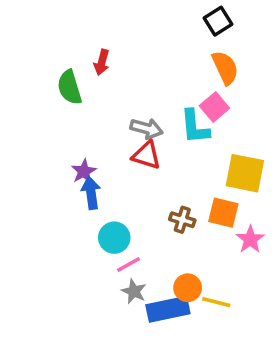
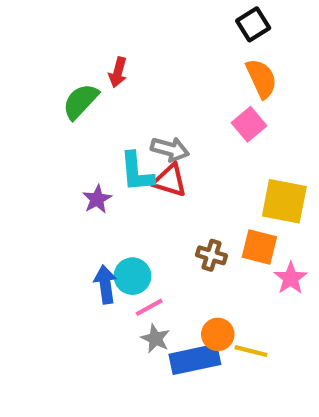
green semicircle: (70, 87) -> (80, 101), turned 60
cyan L-shape: (195, 127) -> (137, 172), moved
blue arrow: (91, 193) -> (105, 284), moved

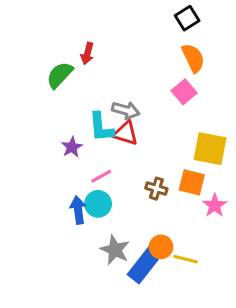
pink line: (149, 307) -> (101, 176), moved
gray star: (155, 339) -> (115, 250), size x1.4
blue rectangle: (195, 359) -> (144, 265), turned -40

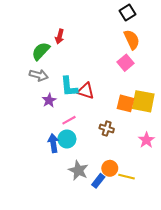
gray arrow: (126, 110) -> (39, 75), moved
orange square: (192, 182) -> (125, 103), moved
blue rectangle: (144, 265) -> (98, 181), size x0.6

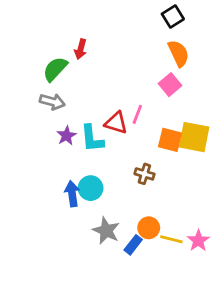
cyan L-shape: (69, 87) -> (92, 138), moved
pink line: (69, 120) -> (137, 114), moved, turned -40
pink star: (146, 140) -> (198, 241), moved

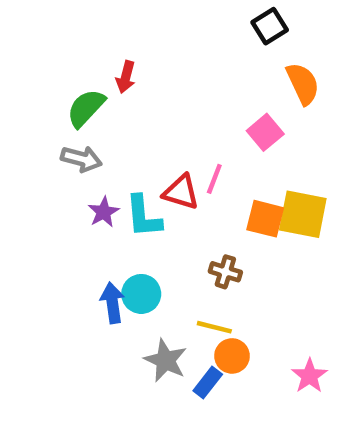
orange semicircle: (178, 53) -> (303, 84), moved
yellow line: (171, 239) -> (214, 327), moved

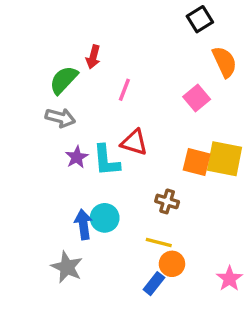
pink line: (214, 179) -> (124, 90), moved
gray star: (166, 360) -> (67, 267), moved

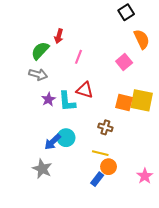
blue arrow: (83, 224) -> (53, 142), turned -126

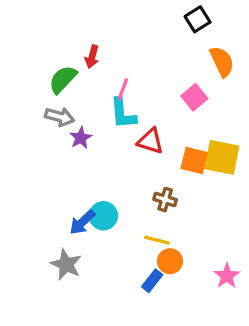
red triangle: (85, 90) -> (150, 141), moved
purple star: (48, 99) -> (81, 138), moved
cyan L-shape: (67, 101) -> (123, 113), moved

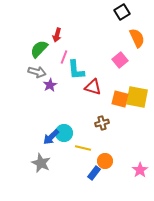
pink line: (123, 89) -> (64, 57), moved
brown cross: (165, 200) -> (102, 123), turned -32
yellow line: (157, 240) -> (83, 148), moved

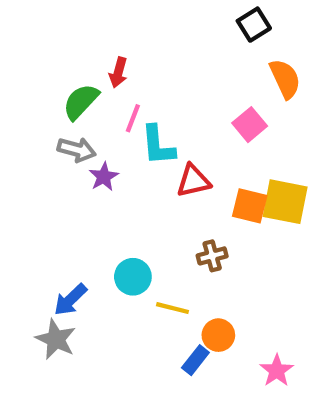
red triangle: (93, 87) -> (193, 181), turned -30
blue arrow: (51, 137) -> (70, 300), moved
gray star: (41, 163) -> (56, 339), moved
pink star: (140, 170) -> (277, 371), moved

